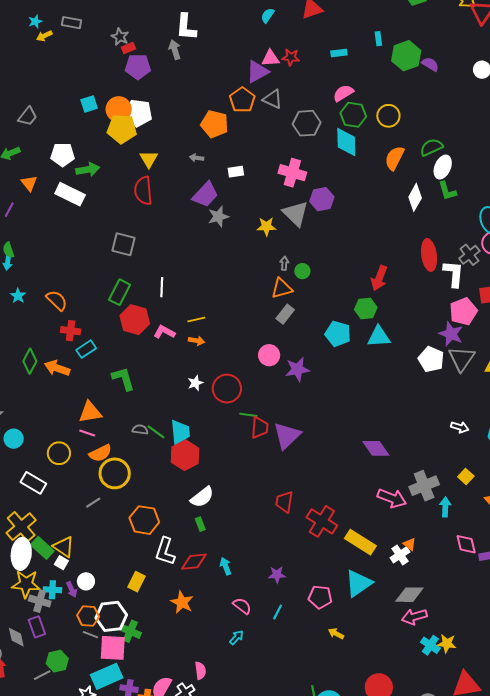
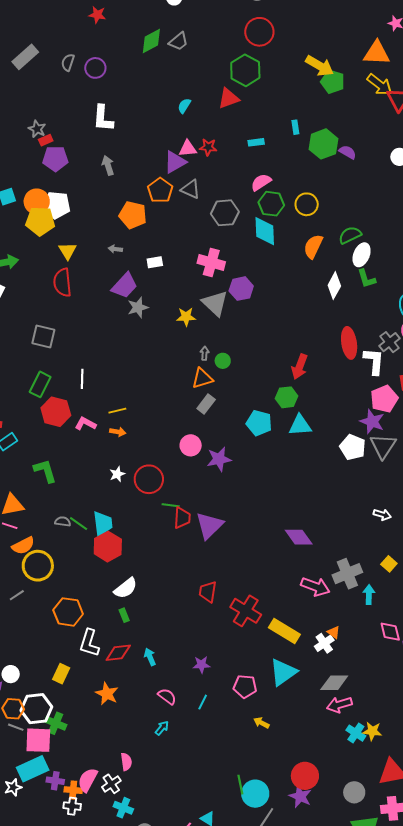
gray arrow: (175, 50) -> (108, 165), moved

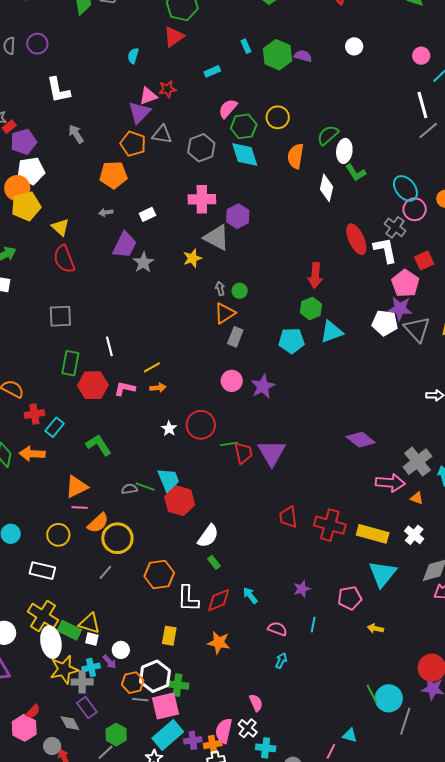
white pentagon: (56, 205) -> (31, 171), moved
white pentagon: (353, 447) -> (385, 323), moved
orange triangle: (334, 632) -> (417, 498), moved

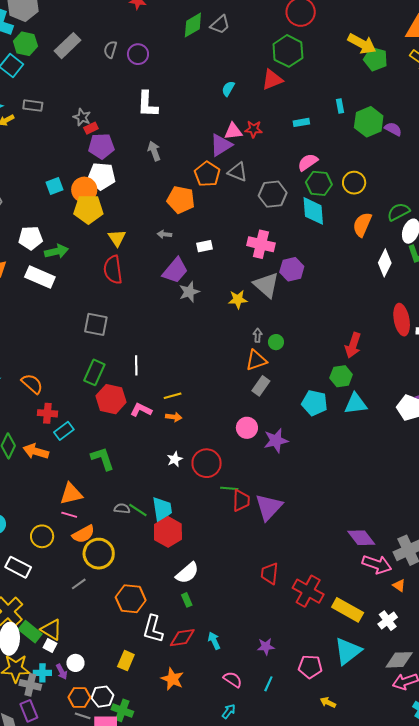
purple diamond: (361, 440) -> (361, 538), moved
white hexagon: (155, 676) -> (103, 697), size x0.7

